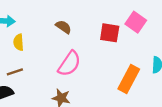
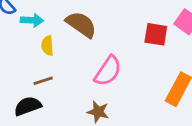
brown semicircle: (63, 27) -> (81, 24), moved, size x1.6

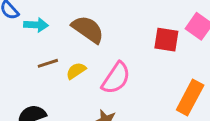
yellow semicircle: (47, 46) -> (76, 71), moved, turned 60
brown line: (43, 81) -> (48, 63), moved

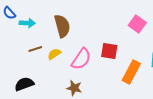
brown semicircle: (88, 29) -> (62, 26), turned 40
red square: (166, 40) -> (109, 51), moved

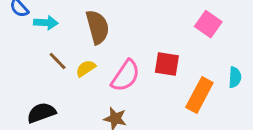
brown line: (35, 49) -> (58, 61), turned 64

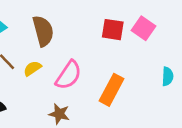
red square: (167, 64) -> (113, 30), moved
orange rectangle: (199, 95) -> (111, 90), moved

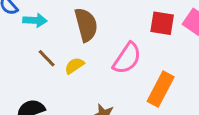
pink semicircle: (69, 75) -> (127, 58), moved

